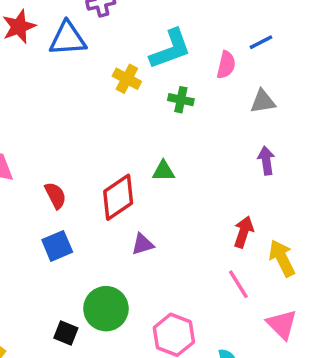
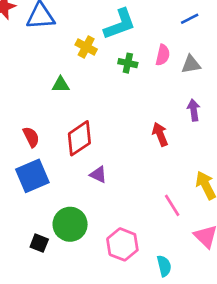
pink semicircle: (226, 65) -> (163, 55), moved
green triangle: (163, 171) -> (61, 85), moved
red arrow: (244, 232) -> (160, 134), moved, turned -40
purple triangle: (143, 244) -> (98, 175), turned 42
blue square: (57, 246) -> (32, 176), size x1.4

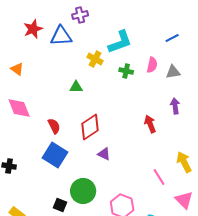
blue square: (32, 176) -> (55, 155), turned -35

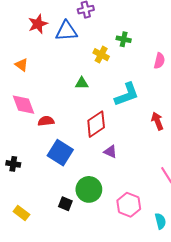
cyan L-shape: (120, 42) -> (127, 94), moved
green cross: (126, 71) -> (124, 39), moved
red semicircle: (54, 126) -> (46, 121), moved, turned -70

